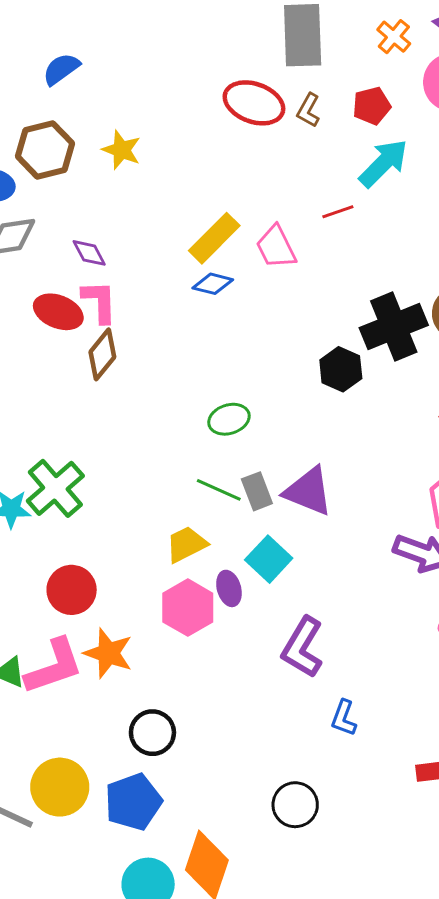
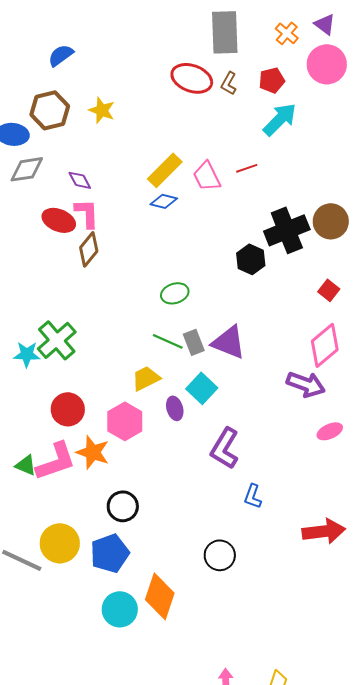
red line: (338, 212) -> (247, 168), moved
pink hexagon: (188, 608) -> (125, 421), moved

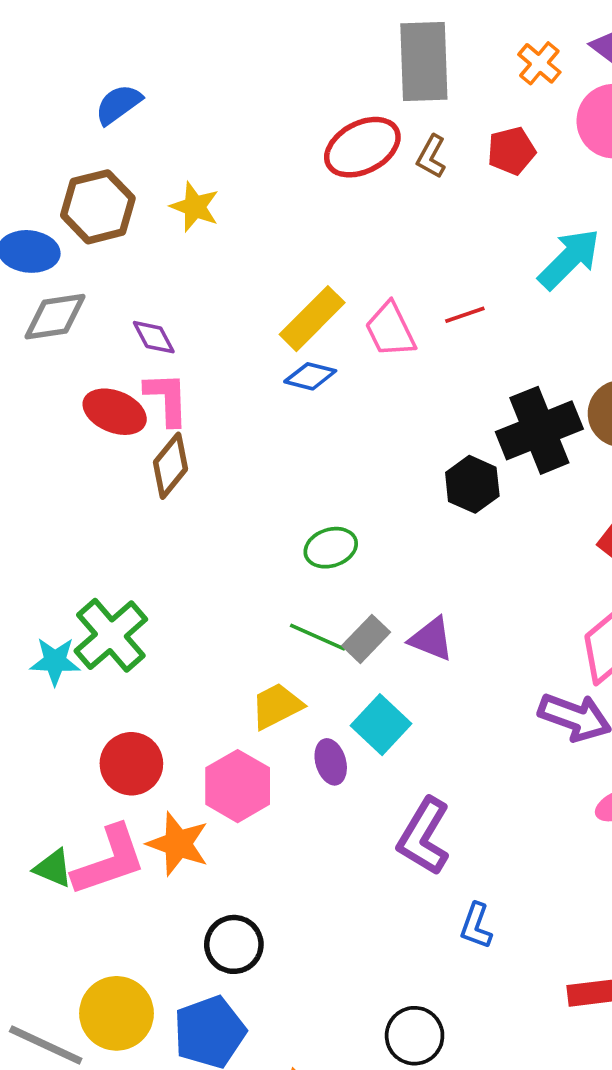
red ellipse: (192, 78) -> (362, 147), turned -48
cyan arrow: (280, 119) -> (569, 259), moved
gray rectangle: (194, 342) -> (366, 639), turned 65
purple triangle: (229, 342) -> (431, 639), size x0.7

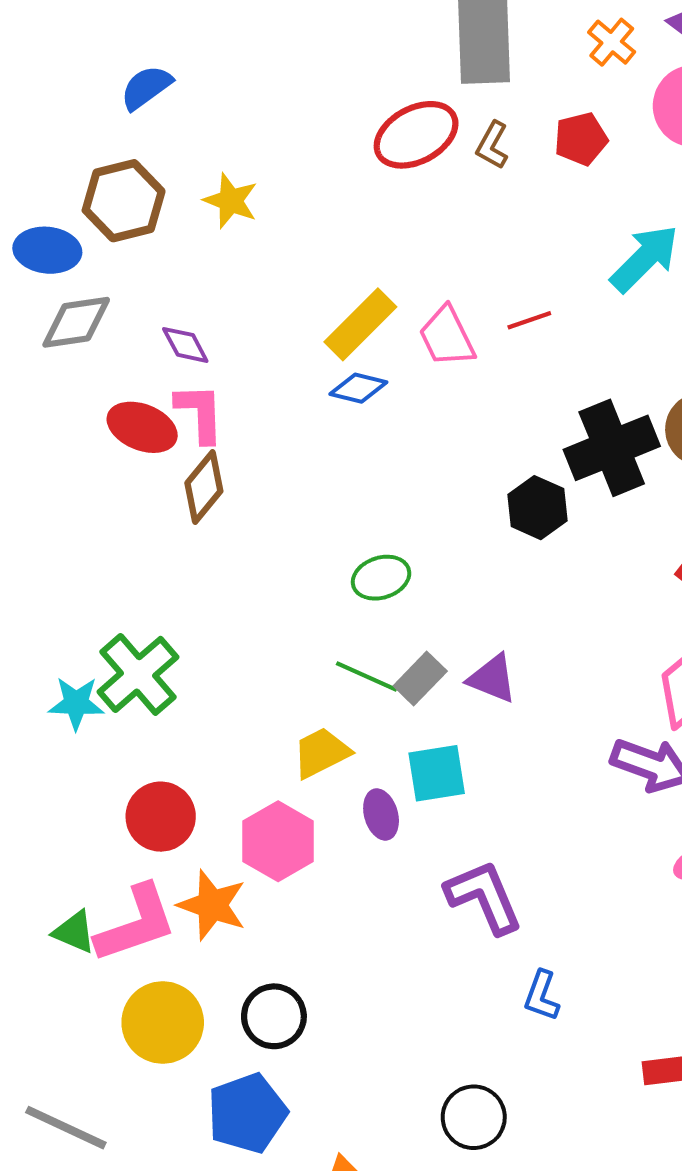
cyan square: (381, 725) -> (437, 773), turned 38
purple L-shape: (424, 836) -> (484, 897), turned 126
yellow circle: (116, 1013) -> (163, 1023), moved

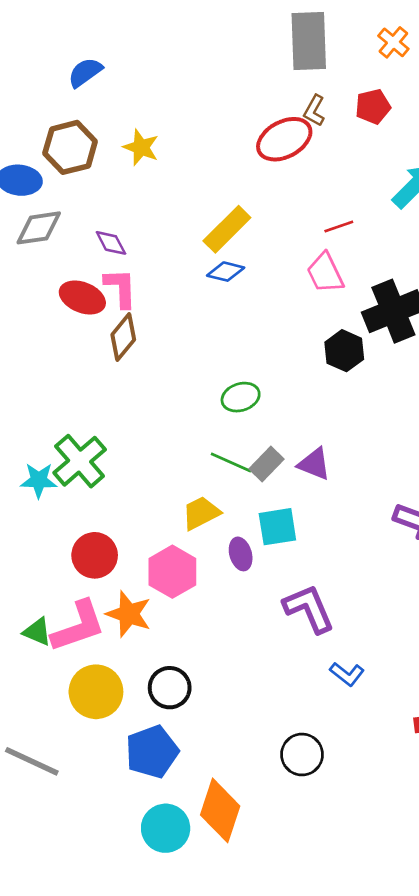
red ellipse: (416, 135) -> (284, 139), moved
pink trapezoid: (447, 337) -> (325, 273), moved
blue L-shape: (542, 996) -> (347, 674), turned -72

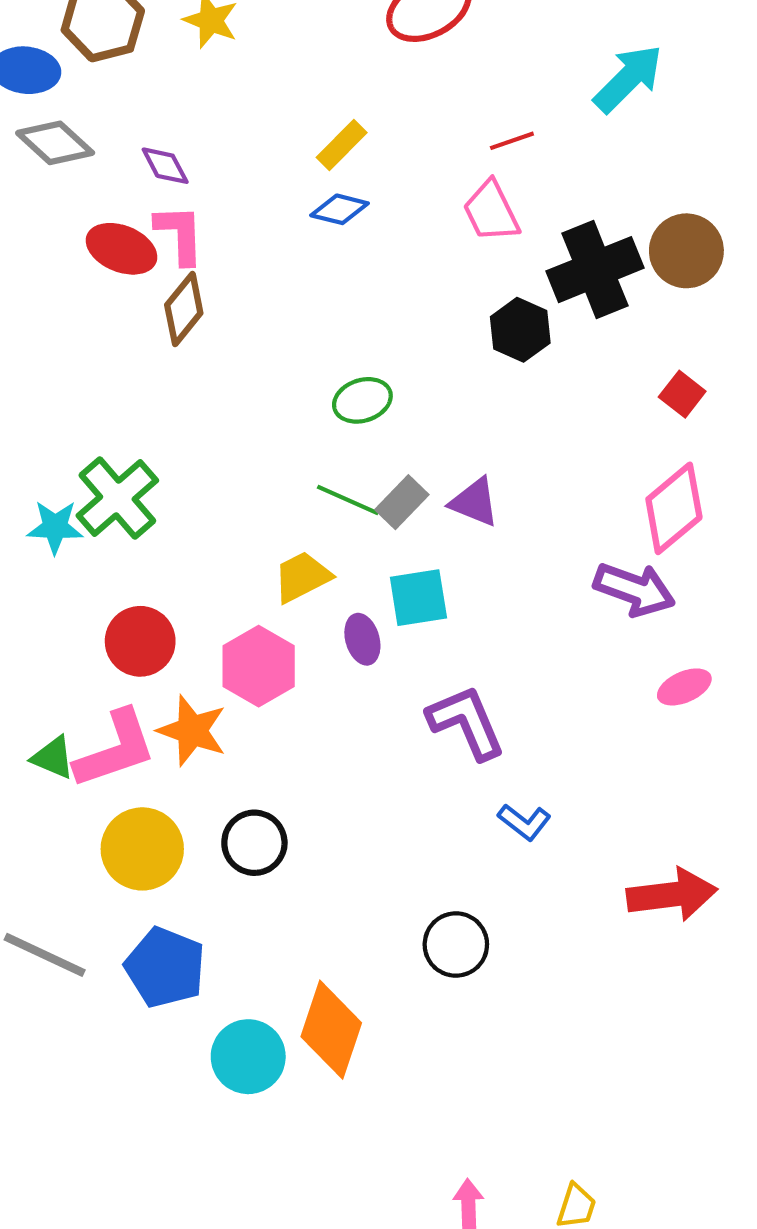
gray diamond: (39, 228) -> (55, 143), turned 51
yellow rectangle: (227, 229) -> (342, 145), size x0.7
blue pentagon: (152, 752) -> (165, 967), moved, turned -30

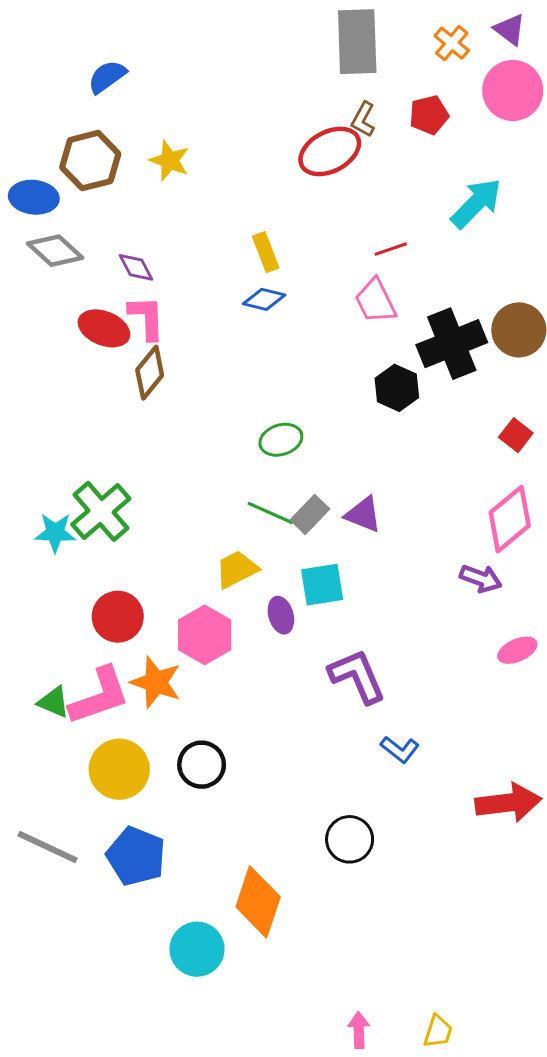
yellow rectangle: (342, 145) -> (266, 252), turned -66
purple arrow: (634, 589) -> (481, 579), size x0.7
cyan circle: (248, 1057) -> (197, 949), moved

